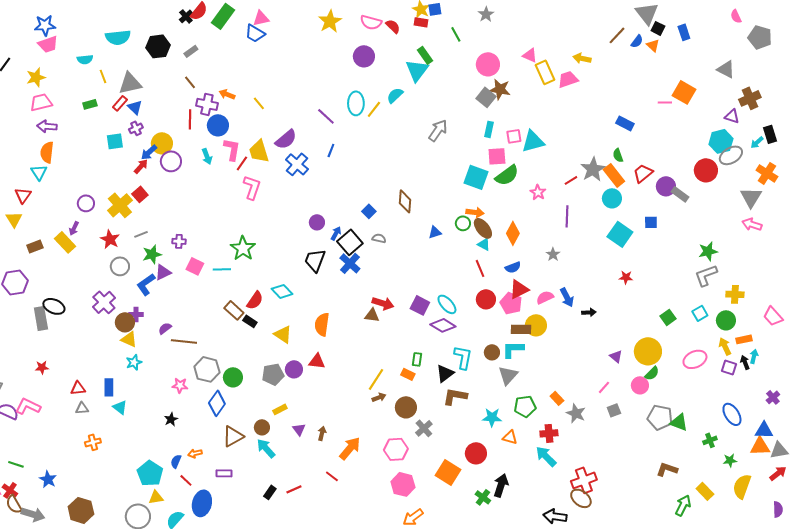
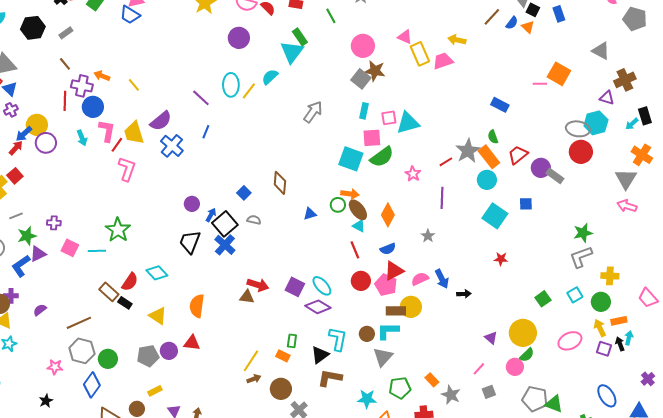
gray ellipse: (731, 155) -> (578, 129), moved, turned 40
brown line: (184, 341) -> (79, 323), moved, turned -30

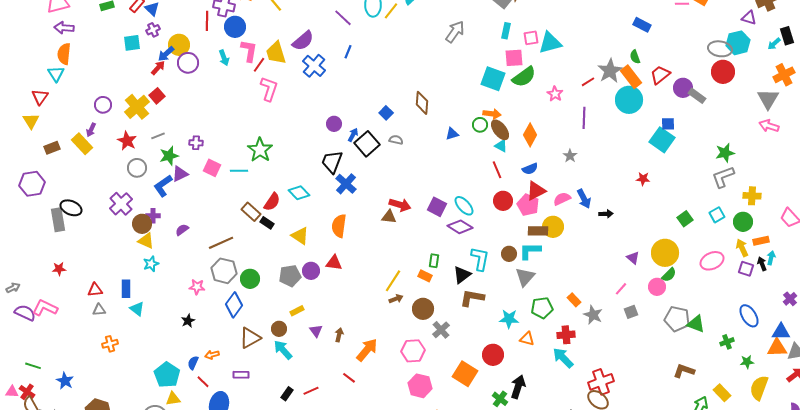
orange cross: (642, 155) -> (784, 75), turned 30
cyan circle: (487, 180) -> (629, 100), size x1.4
cyan square: (495, 216) -> (662, 140), moved
blue cross: (225, 245) -> (346, 184), moved

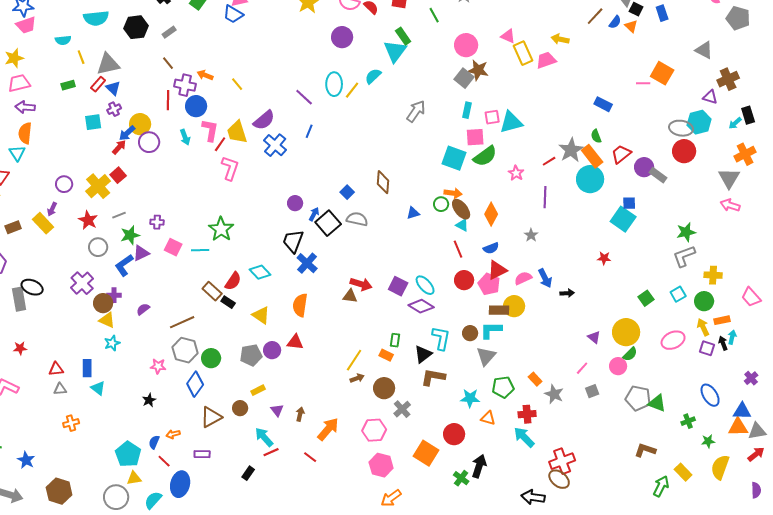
gray semicircle: (396, 140) -> (357, 219), size x1.5
cyan arrow: (283, 350) -> (264, 437), moved
red line: (311, 391) -> (271, 452), moved

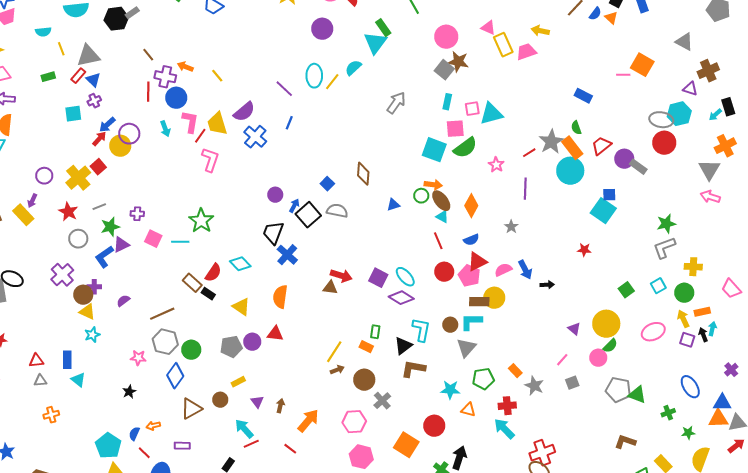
gray rectangle: (169, 32) -> (132, 13), moved
yellow circle: (140, 124) -> (120, 146), moved

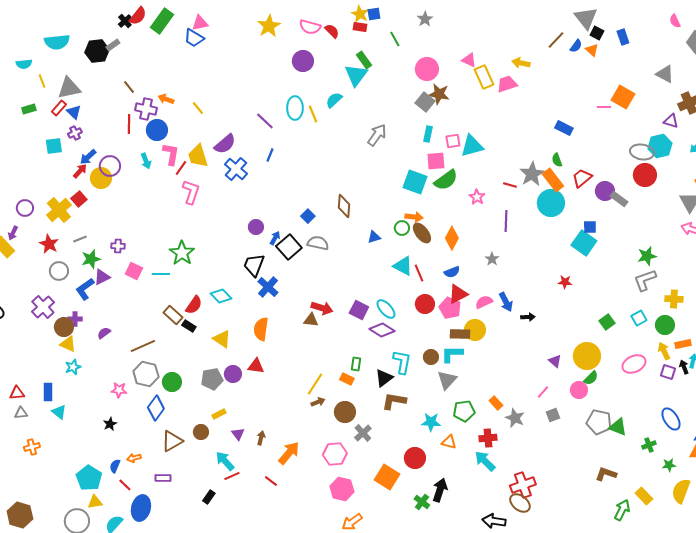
yellow line: (332, 82) -> (313, 114), turned -60
red line: (529, 153) -> (510, 185), turned 48
cyan triangle: (442, 217) -> (403, 266), moved, size x1.5

